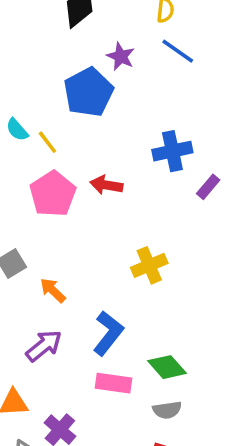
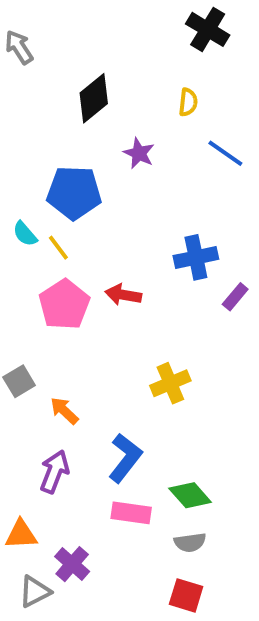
blue line: (178, 51) -> (225, 153), moved
blue pentagon: (89, 92) -> (74, 193), moved, turned 30
purple arrow: (44, 346) -> (54, 472), turned -30

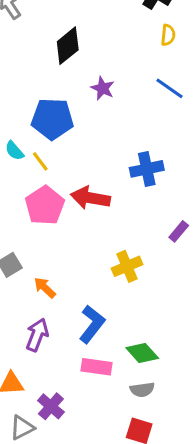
yellow semicircle: (188, 102) -> (168, 35), moved
red arrow: (123, 295) -> (90, 198), size x1.4
purple rectangle: (235, 297) -> (179, 231), moved

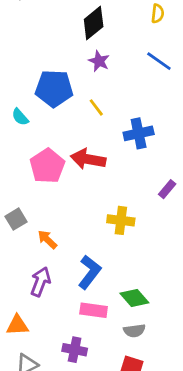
black diamond: (68, 46) -> (94, 23), moved
yellow line: (40, 161) -> (96, 107), moved
yellow cross: (127, 266) -> (121, 220), turned 30
purple cross: (51, 406) -> (75, 350), moved, turned -30

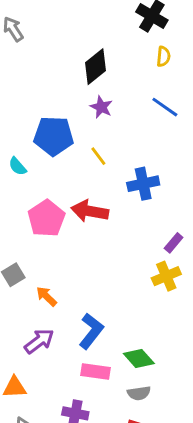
yellow cross: (121, 220) -> (166, 276), moved, turned -30
purple arrow: (41, 282) -> (39, 341), turned 32

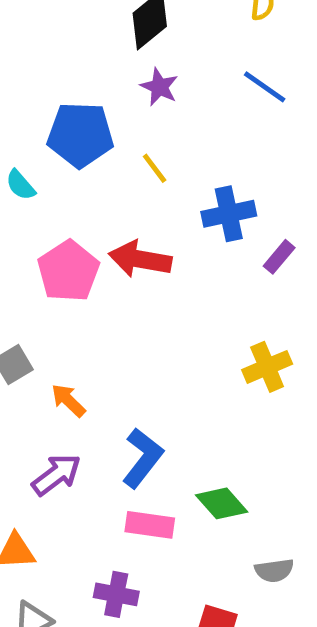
purple rectangle: (174, 243) -> (279, 257), moved
gray semicircle: (139, 393) -> (274, 570), moved

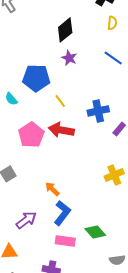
yellow line: (155, 168) -> (60, 101), moved
orange arrow: (68, 400) -> (52, 189), moved

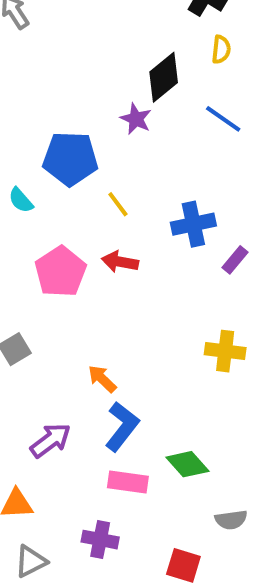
black diamond: (65, 30) -> (164, 77), moved
red arrow: (61, 130) -> (120, 262), size x0.7
yellow cross: (114, 175) -> (225, 351), turned 30

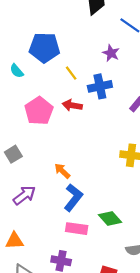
purple star: (136, 119) -> (111, 53), moved
blue cross: (193, 224) -> (100, 86), moved
purple arrow: (51, 440) -> (24, 195), moved

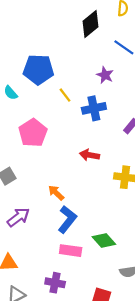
red arrow: (72, 105) -> (89, 155), moved

